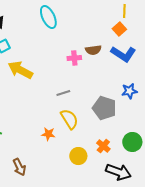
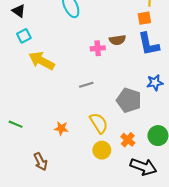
orange square: (119, 29) -> (144, 18), turned 32
blue L-shape: (123, 54) -> (149, 44), turned 45
yellow semicircle: (69, 119) -> (99, 123), moved
orange star: (48, 134) -> (61, 128), moved

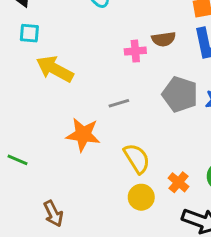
cyan square: (24, 36) -> (29, 33), turned 32
gray pentagon: (129, 100) -> (180, 94), moved
orange star: (61, 128) -> (83, 135), moved, size x1.6

